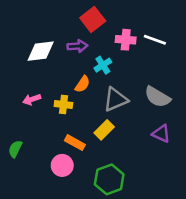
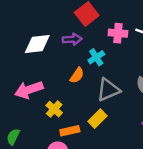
pink arrow: (32, 99) -> (29, 90), size x1.6
yellow cross: (63, 104) -> (54, 109), moved, turned 35
orange rectangle: (75, 143) -> (70, 131), turned -42

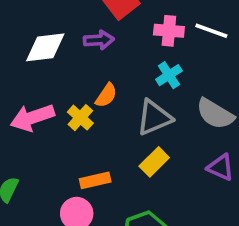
cyan cross: (96, 57) -> (169, 75), moved
yellow cross: (54, 109) -> (80, 118), moved
yellow rectangle: (97, 119) -> (154, 162), moved

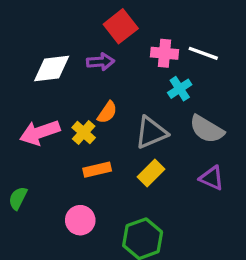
cyan cross: (169, 75) -> (180, 89), moved
orange rectangle: (95, 180) -> (97, 170), moved

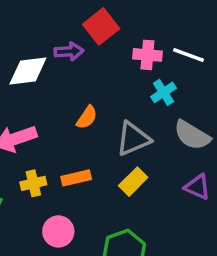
purple arrow: (100, 62) -> (69, 51), moved
yellow cross: (84, 133) -> (33, 183), moved, turned 35

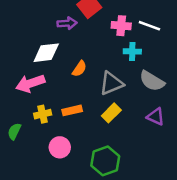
white diamond: (28, 71) -> (46, 53), moved
cyan cross: (164, 92) -> (132, 51), turned 35

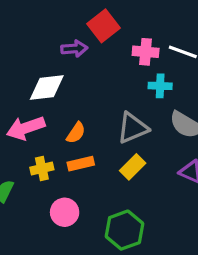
orange semicircle: (79, 69) -> (76, 133), moved

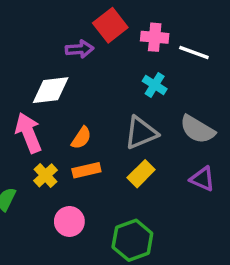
pink cross: (146, 52) -> (155, 37), moved
cyan cross: (160, 86) -> (155, 85), moved, turned 30
pink arrow: (26, 128) -> (28, 133), turned 87
yellow cross: (42, 168) -> (45, 175), turned -30

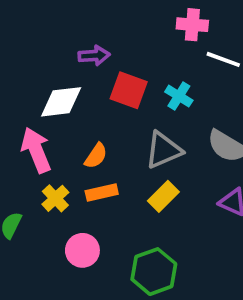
red square: (110, 25) -> (129, 90), moved, turned -32
pink cross: (155, 37) -> (192, 25), moved

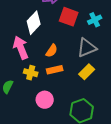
cyan cross: (179, 96) -> (95, 20), turned 32
white diamond: (61, 102) -> (34, 23), turned -40
yellow cross: (55, 198) -> (31, 73), turned -32

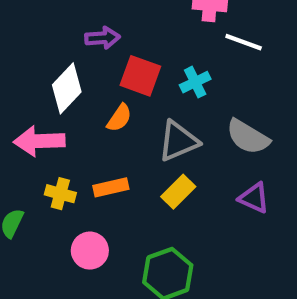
pink arrow: (21, 48) -> (39, 141), turned -70
orange semicircle: (52, 51) -> (119, 118), moved

